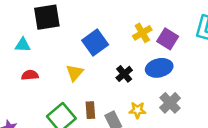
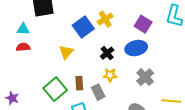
yellow cross: (142, 33) -> (105, 19), moved
red semicircle: (30, 75) -> (23, 47), moved
yellow star: (137, 110) -> (110, 75), moved

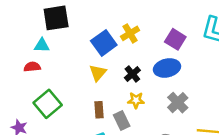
cyan triangle: (23, 29) -> (42, 45), moved
yellow triangle: (66, 52) -> (98, 73), moved
green square: (55, 89) -> (48, 104), moved

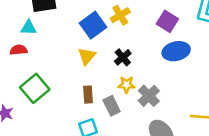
blue ellipse: (167, 68) -> (176, 51), moved
gray cross: (178, 103) -> (149, 96), moved

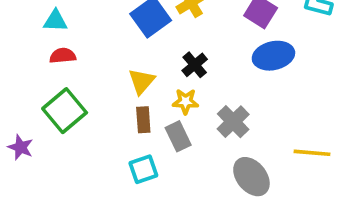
red semicircle: (19, 50) -> (63, 56), moved
yellow triangle: (87, 56) -> (142, 81), moved
yellow star: (126, 85) -> (185, 101), moved

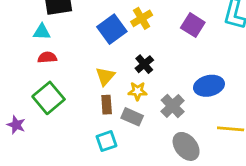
blue ellipse: (273, 56) -> (209, 86), moved
gray rectangle: (178, 136) -> (132, 117), turned -40

